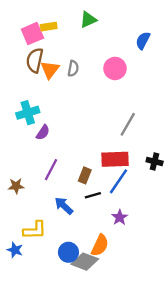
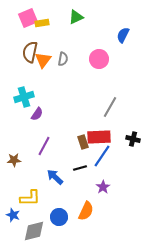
pink square: (32, 34) -> (28, 18), moved
brown rectangle: (85, 175) -> (83, 142), moved, turned -40
gray diamond: (85, 262) -> (34, 231), moved, turned -35

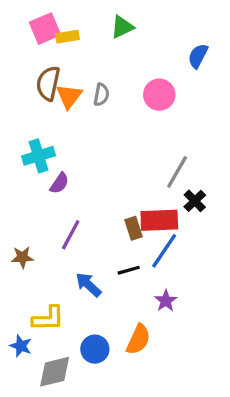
black cross: (133, 139) -> (195, 201), moved, turned 32

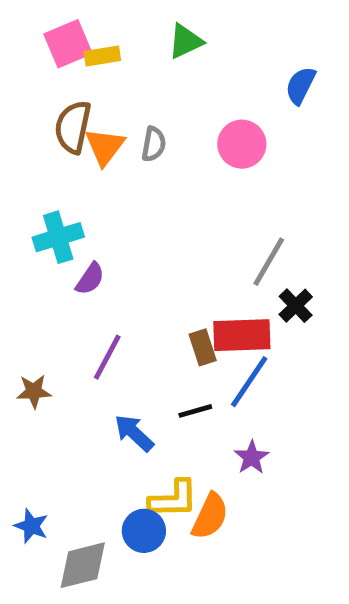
yellow L-shape: (48, 318) -> (173, 499), moved

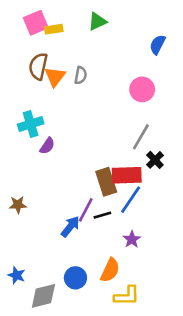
pink circle: (242, 144) -> (142, 89), moved
brown rectangle: (203, 347) -> (106, 182), size x1.5
purple line: (107, 357) -> (86, 210), moved
blue arrow: (134, 433) -> (70, 227), turned 85
yellow L-shape: (173, 499) -> (127, 296), moved

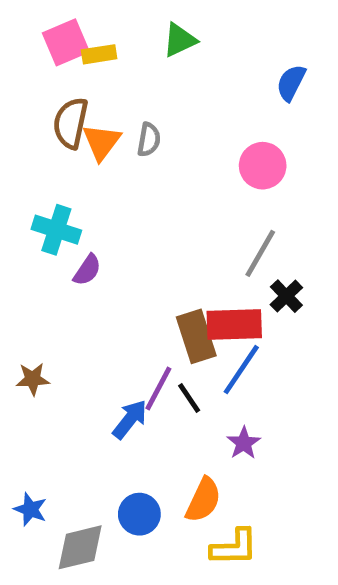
cyan cross: (31, 124) -> (56, 230), turned 35
black line: (102, 215) -> (189, 398), turned 72

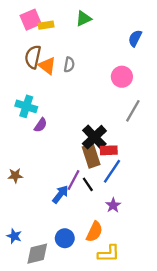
orange triangle: (101, 142) -> (47, 66), turned -30
gray line: (260, 253) -> (133, 111), moved
black cross: (286, 296) -> (94, 137), moved, size x1.6
red rectangle: (234, 325) -> (109, 150), size x0.7

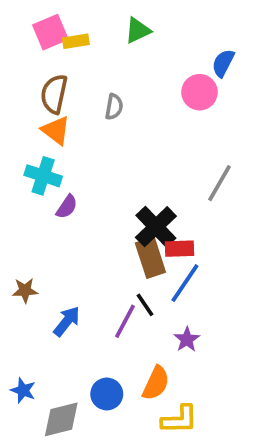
orange triangle: (47, 66) -> (56, 130), moved
pink circle: (122, 77) -> (199, 92), moved
purple line: (74, 180) -> (125, 321), moved
blue arrow: (60, 194) -> (67, 321), moved

